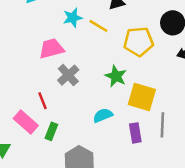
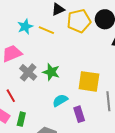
yellow pentagon: (139, 42) -> (79, 21), moved
green star: (116, 76) -> (51, 72), moved
purple rectangle: (135, 133) -> (79, 114), moved

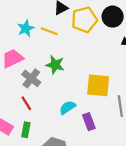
green star: (51, 72) -> (55, 65), moved
red line: (11, 96) -> (26, 103), moved

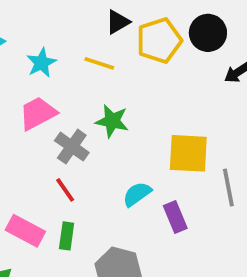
cyan star: (26, 28) -> (41, 63), moved

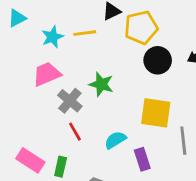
black circle: (208, 33) -> (158, 60), moved
yellow line: (99, 63) -> (85, 33), moved, turned -30
red line: (65, 190) -> (75, 132), moved

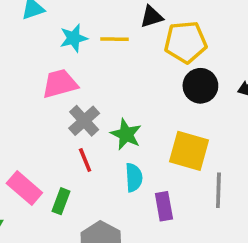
green star: (101, 84) -> (126, 134), moved
cyan semicircle: (115, 140) -> (134, 178), turned 110

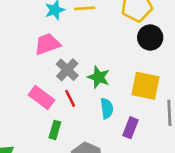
pink rectangle: (24, 188) -> (41, 97), moved
purple rectangle: (164, 206) -> (130, 128), turned 36

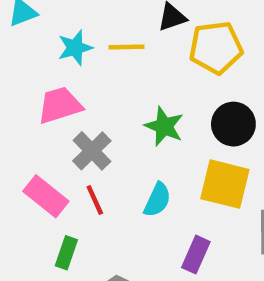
black circle: (150, 38) -> (233, 124), moved
green star: (99, 77) -> (164, 126), moved
cyan semicircle: (107, 108) -> (157, 200), moved, turned 30

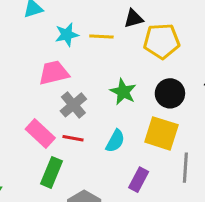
red line: (95, 200) -> (73, 138), turned -60
green rectangle: (66, 253) -> (51, 172), size x1.4

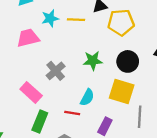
pink trapezoid: (54, 73) -> (28, 38), moved
green star: (123, 92) -> (93, 61), turned -30
red line: (73, 138) -> (72, 113), moved

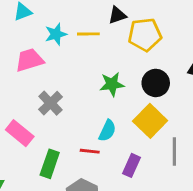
gray cross: (56, 71) -> (50, 103), moved
yellow square: (122, 91) -> (150, 121), turned 30
pink rectangle: (31, 92) -> (20, 133), moved

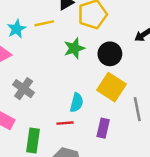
green star: (112, 84) -> (74, 48), moved

